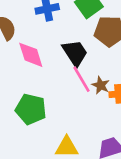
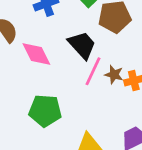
pink line: (81, 79) -> (93, 71), turned 64

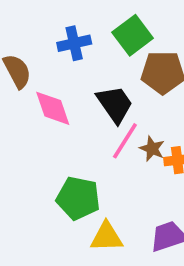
green pentagon: (45, 111) -> (78, 198), moved

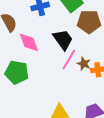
green pentagon: (78, 198) -> (17, 72), moved

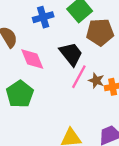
green pentagon: (17, 72) -> (20, 94), turned 30

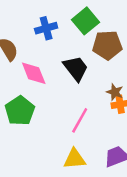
pink line: (79, 77) -> (80, 120), moved
brown star: (96, 81) -> (115, 92), moved

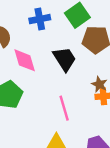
pink line: (80, 120) -> (64, 108), turned -50

